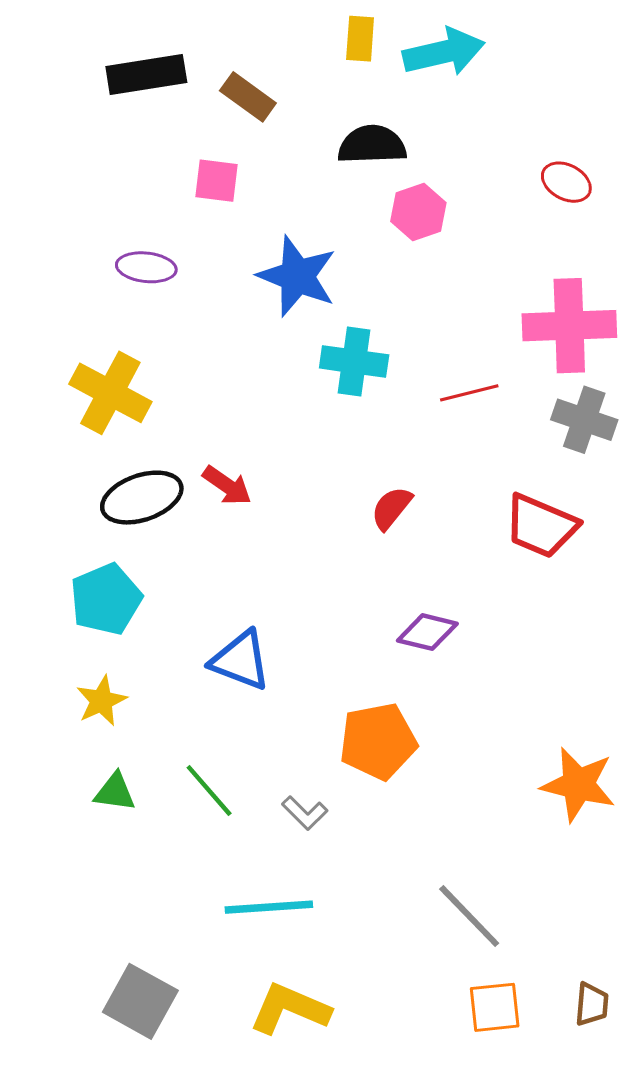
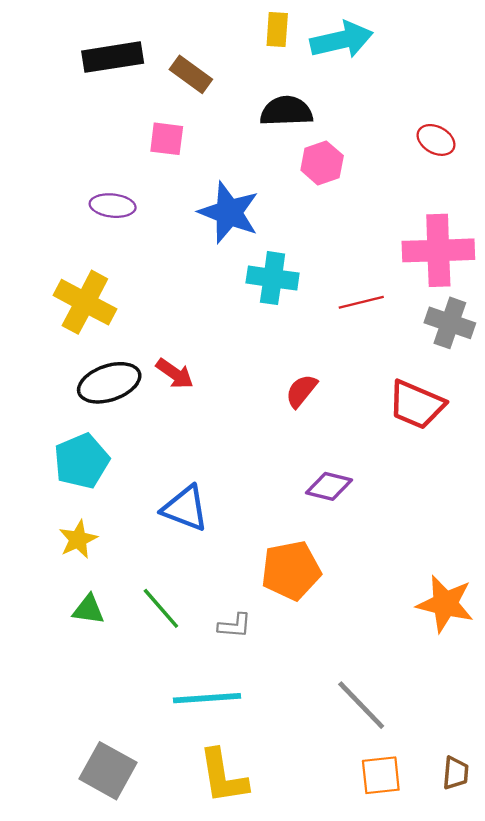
gray L-shape: (305, 813) -> (235, 626), turned -40
yellow L-shape: (290, 1009) -> (223, 776), turned -122

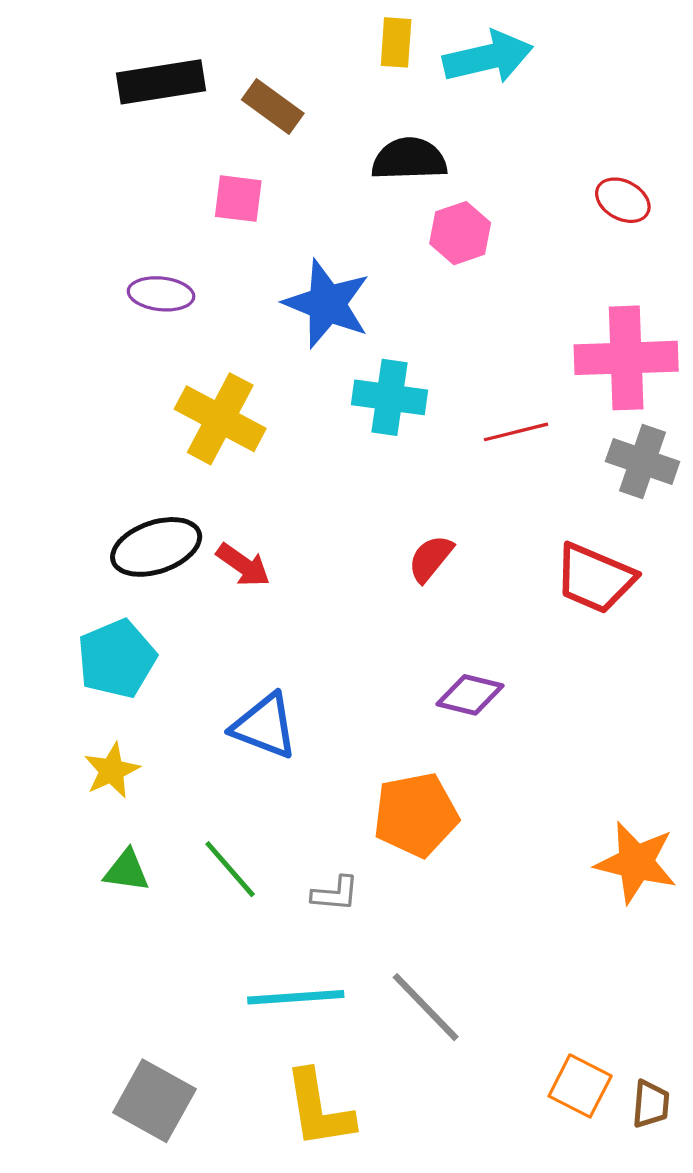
yellow cross: (85, 302) -> (220, 419), moved
red arrow: (175, 374) -> (243, 565), moved
gray line: (361, 705) -> (426, 1007), moved
orange square: (381, 775) -> (580, 1086), moved, turned 33

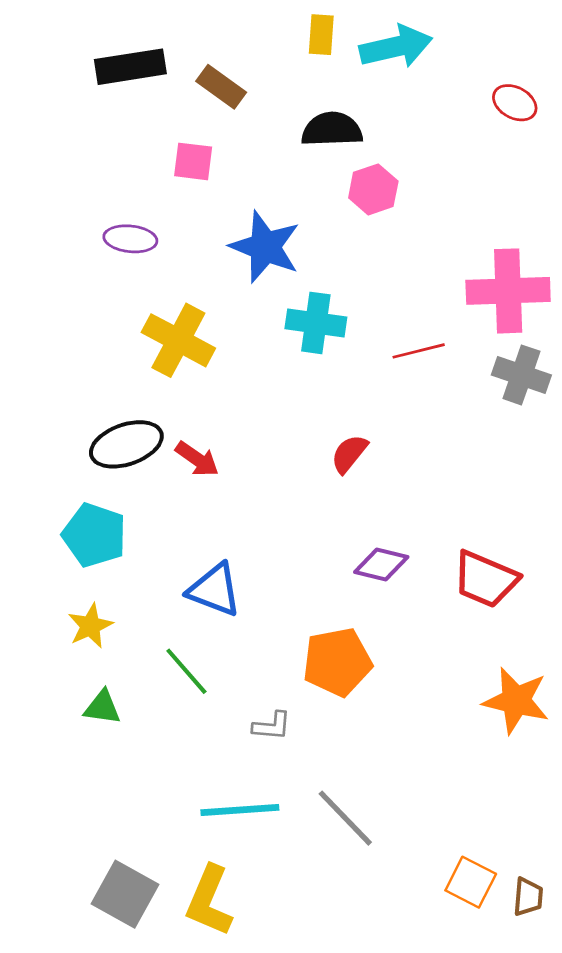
red ellipse: (623, 200) -> (515, 103), moved
red trapezoid: (595, 578) -> (485, 579), moved
cyan pentagon: (117, 659) -> (94, 535), turned -30
green line: (230, 869) -> (186, 671), moved
yellow L-shape: (319, 1109) -> (209, 901), moved, turned 32

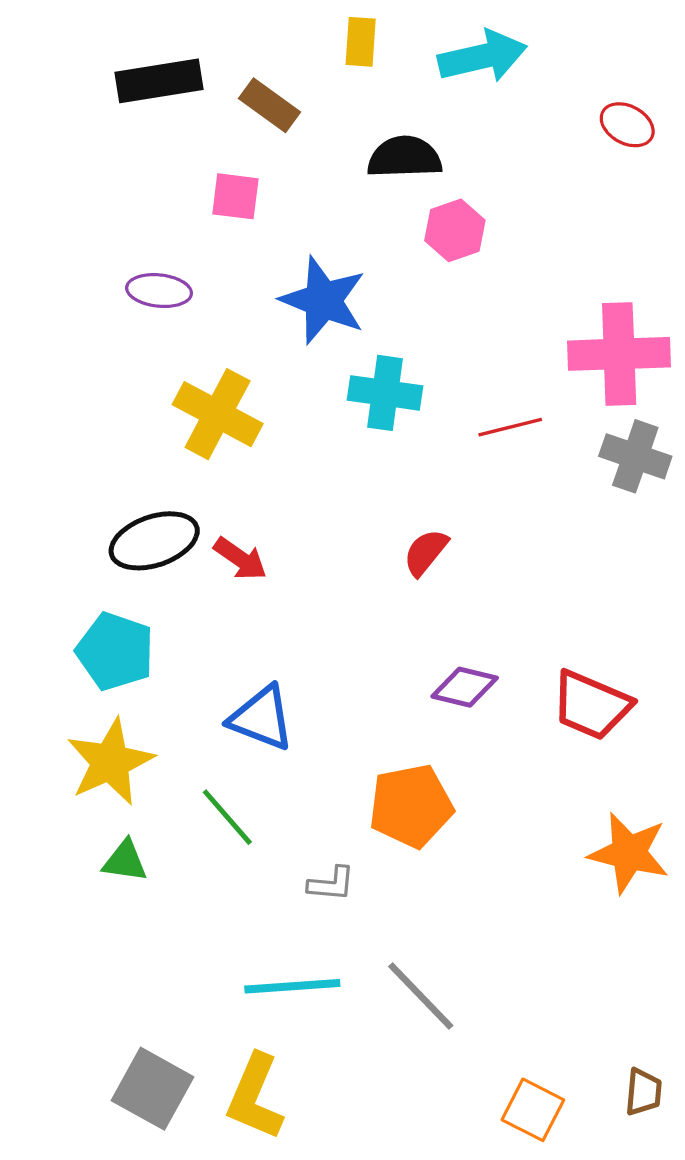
yellow rectangle: (321, 35) -> (361, 42), moved
yellow star: (90, 626) -> (110, 762), size x1.6
orange square: (471, 882) -> (533, 1110), moved

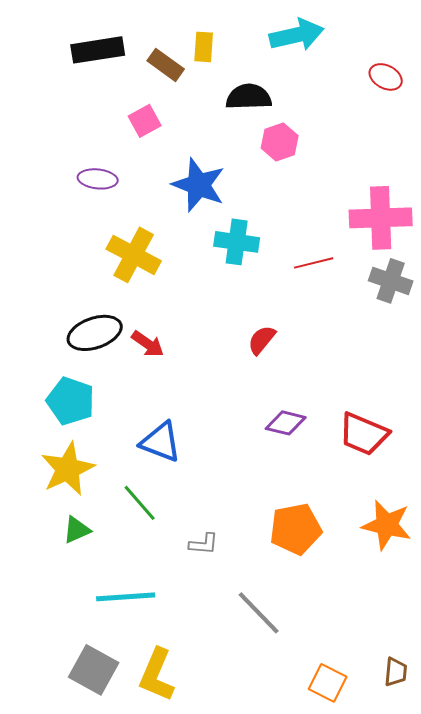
yellow rectangle: (361, 42) -> (204, 47), moved
pink square: (235, 196) -> (145, 121), turned -36
orange pentagon: (411, 806) -> (296, 529), moved
green triangle: (125, 861) -> (77, 530), turned -32
cyan line: (292, 986) -> (126, 597), moved

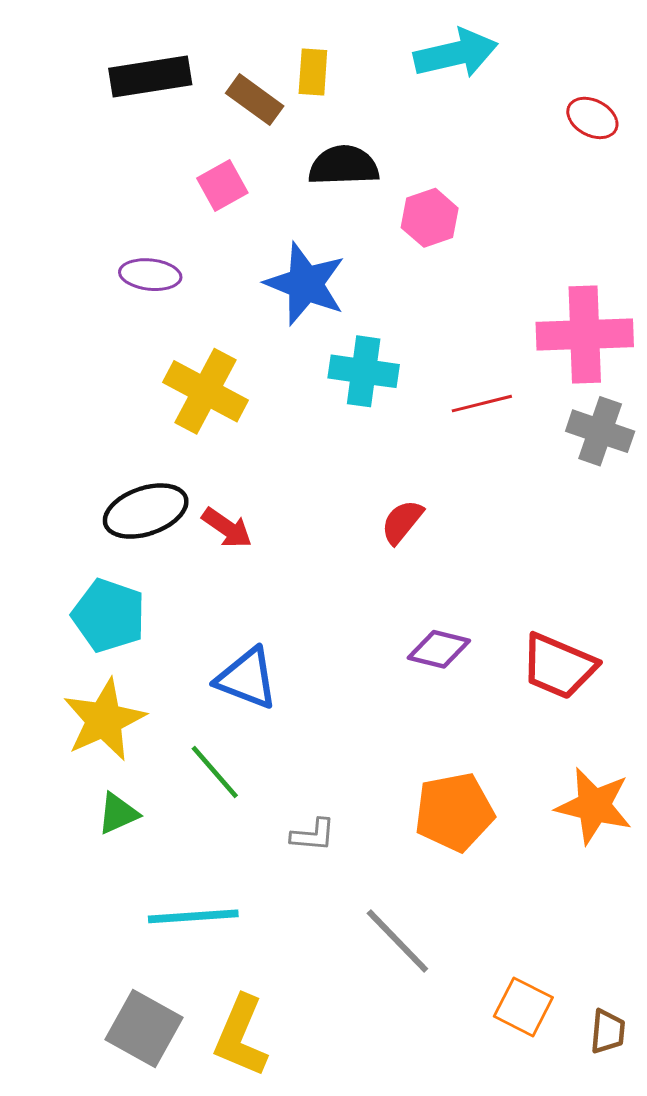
black semicircle: (249, 97) -> (344, 166), moved
orange square: (328, 683) -> (523, 1007), moved

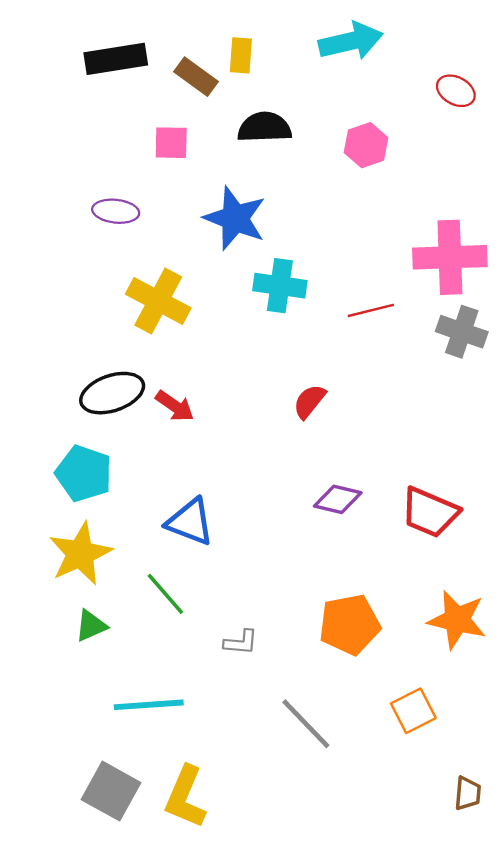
pink square: (222, 186) -> (171, 143), turned 30
pink hexagon: (430, 218) -> (366, 145), moved
orange square: (523, 1007) -> (413, 711), moved, turned 36

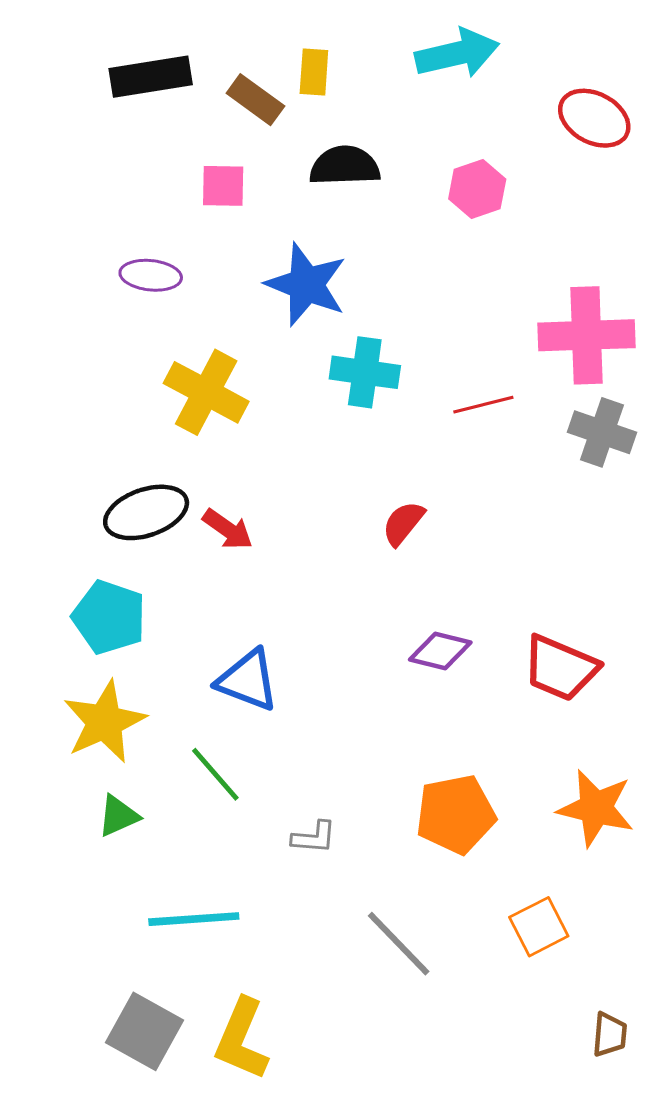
red ellipse: (456, 91) -> (594, 118), size x1.4

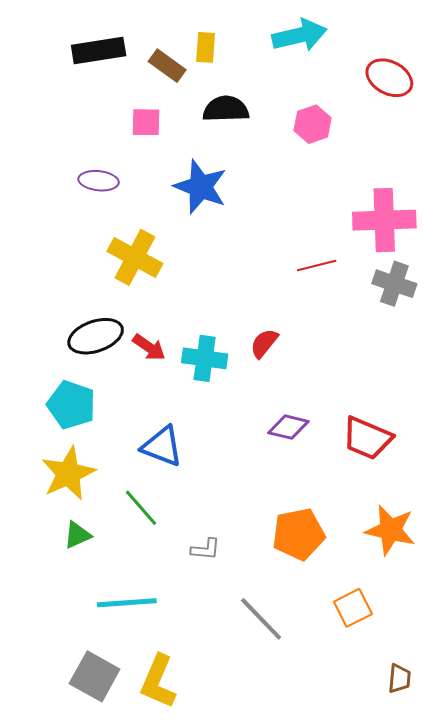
cyan cross: (365, 372) -> (205, 358), moved

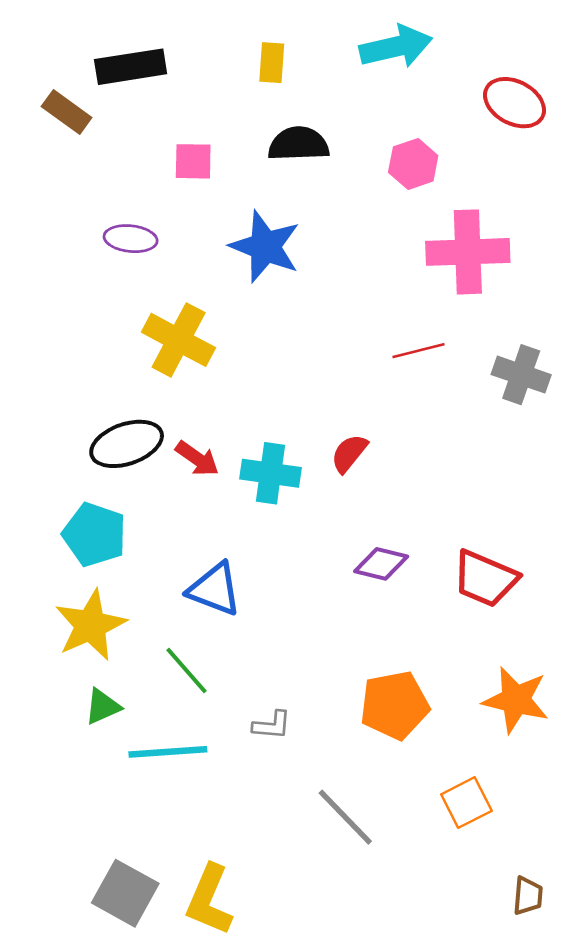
brown rectangle: (167, 66) -> (67, 112), moved
pink cross: (384, 220) -> (468, 252), moved
cyan line: (127, 603) -> (168, 752), moved

